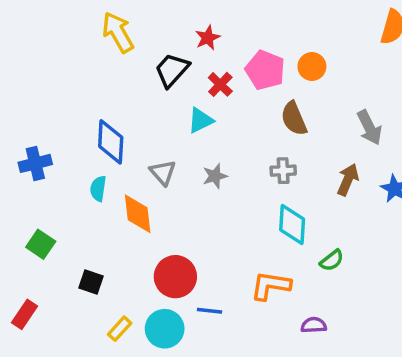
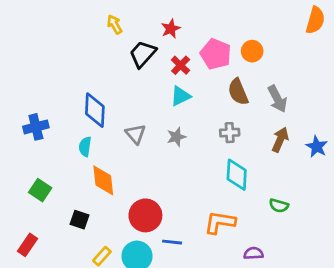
yellow arrow: (118, 32) -> (115, 24), moved, size x0.6
cyan triangle: (201, 120) -> (181, 96), moved
gray arrow: (369, 128) -> (277, 99), moved
orange diamond: (138, 214) -> (103, 180), moved
green semicircle: (332, 260) -> (279, 206), moved, turned 54

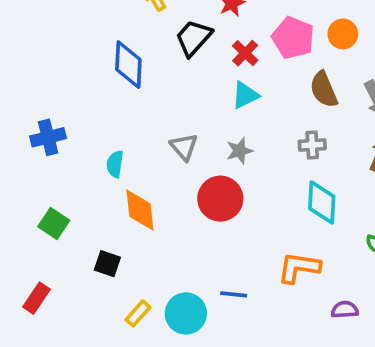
blue diamond: (95, 110) -> (128, 65), moved
red circle: (145, 215) -> (220, 199), moved

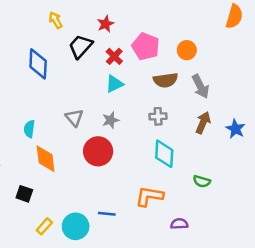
orange circle: (343, 34) -> (187, 50), moved
brown semicircle: (324, 89) -> (166, 80), turned -75

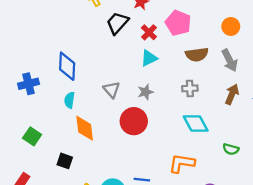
orange circle: (187, 50) -> (231, 26), moved
blue diamond: (38, 64) -> (67, 66), moved
cyan diamond: (164, 154) -> (196, 123), turned -32

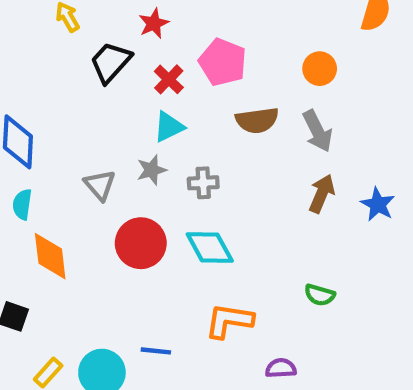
gray cross: (190, 88) -> (203, 183), moved
gray star: (145, 92) -> (152, 170), moved
cyan diamond: (196, 123) -> (210, 247), moved

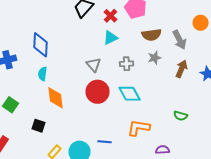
orange circle: (320, 69) -> (200, 23), moved
gray star: (152, 170) -> (154, 58), moved
gray triangle: (100, 185) -> (94, 65), moved

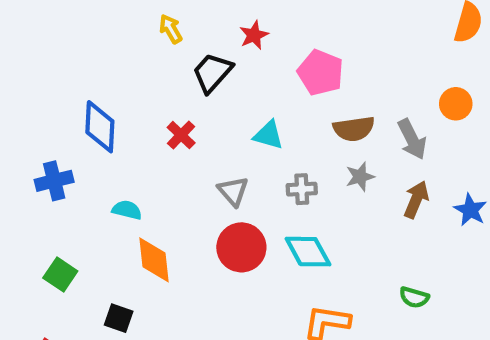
red cross: (110, 16) -> (181, 135), moved
cyan triangle: (110, 38) -> (268, 135), turned 42
blue diamond: (40, 45) -> (100, 127), moved
cyan semicircle: (42, 74) -> (127, 210), turned 96

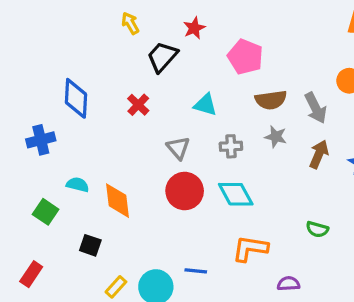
gray star: (360, 177) -> (276, 137), turned 30
cyan semicircle: (127, 210) -> (78, 185), moved

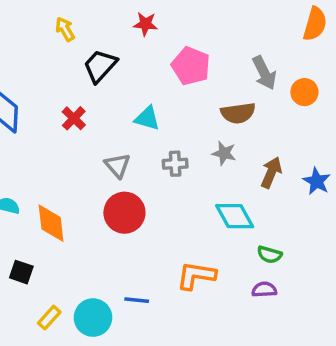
red star: (194, 28) -> (145, 24), moved, turned 30
brown semicircle: (271, 100) -> (238, 113), moved
gray arrow: (316, 108) -> (264, 73), moved
cyan diamond: (236, 194) -> (235, 216), moved
purple semicircle: (288, 284) -> (264, 290), moved

